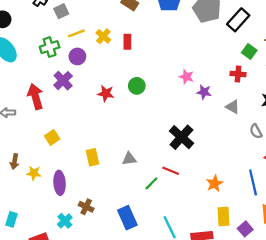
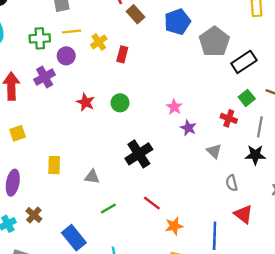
black cross: (182, 137) -> (139, 154), moved
red line: (171, 171) -> (152, 203), moved
blue rectangle: (127, 218) -> (74, 238), turned -30

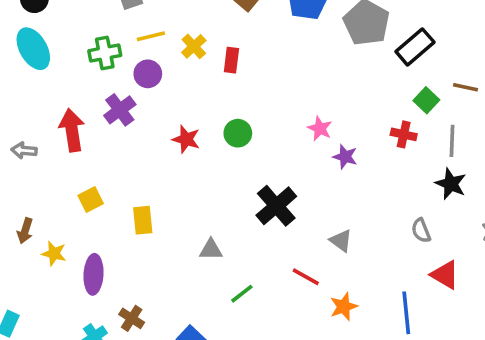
gray triangle: (214, 151) -> (341, 241), moved
black star: (255, 155) -> (451, 184), turned 30
yellow rectangle: (54, 165) -> (143, 220), moved

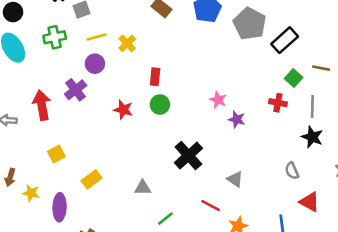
green cross: (105, 53) -> (55, 37), moved
red rectangle: (231, 60) -> (155, 77), moved
yellow rectangle: (143, 220) -> (92, 179), moved, turned 60

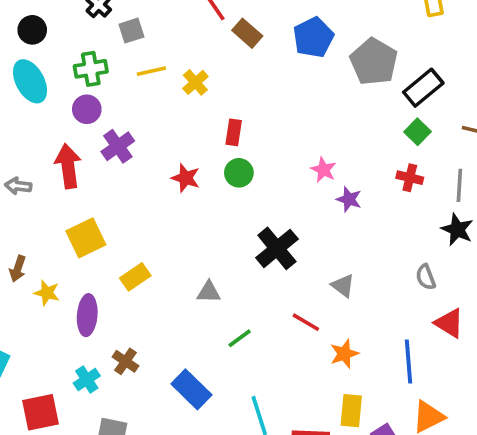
purple circle: (95, 64) -> (87, 109), moved
green square: (294, 78) -> (417, 132), moved
yellow square: (56, 154) -> (86, 238), size x1.5

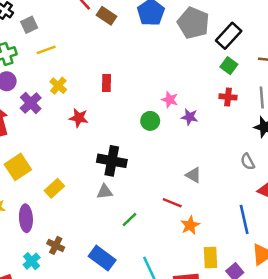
yellow cross: (195, 82) -> (58, 86), moved
green circle: (239, 173) -> (150, 121), moved
black cross: (277, 248) -> (112, 161), moved, turned -32
orange star: (344, 354) -> (190, 225), moved

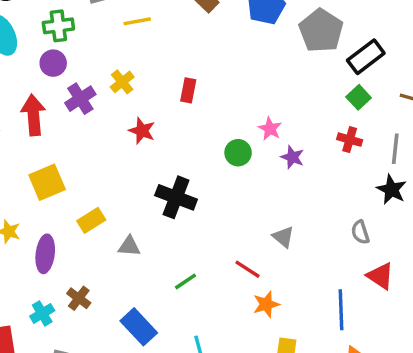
yellow line: (46, 50) -> (137, 21), moved
gray triangle: (105, 192) -> (129, 246), moved

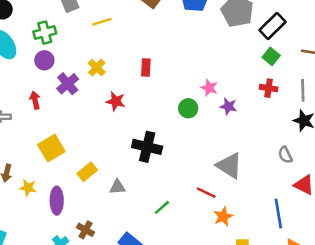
red arrow: (33, 115) -> (35, 100), size x0.6
gray triangle: (283, 237) -> (229, 166), size x1.6

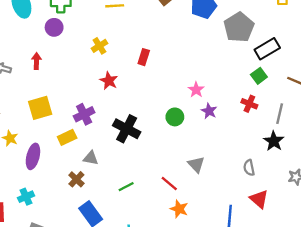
purple cross: (68, 84) -> (84, 114), moved
green circle: (188, 108) -> (175, 117), moved
gray triangle: (229, 166) -> (196, 164), size x0.7
orange star: (223, 217) -> (179, 209), turned 30
brown cross: (85, 230) -> (76, 179), moved

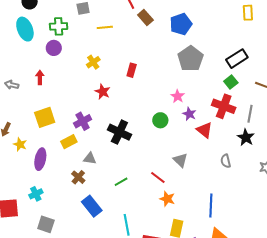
gray pentagon: (239, 27) -> (191, 59), moved
red cross: (249, 104) -> (224, 106), size x1.6
red triangle: (259, 199) -> (204, 130), moved

